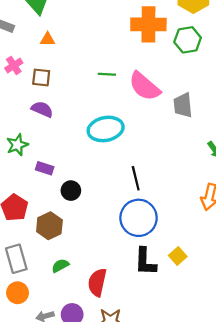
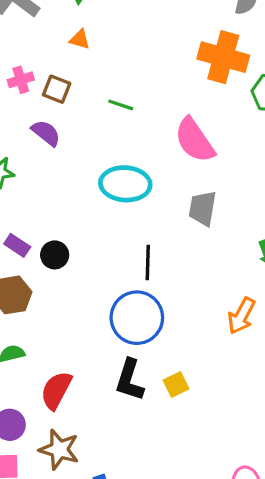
pink cross: (14, 65) -> (21, 80), moved
green line: (107, 74) -> (121, 105), moved
gray trapezoid: (183, 105) -> (203, 208), moved
purple rectangle: (45, 168) -> (17, 245), moved

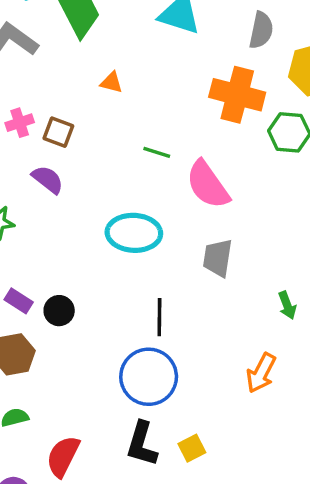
orange triangle: (80, 39) -> (111, 83), moved
green line: (121, 105) -> (157, 152), moved

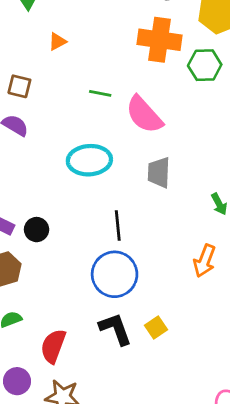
orange triangle: (111, 83) -> (57, 42), turned -36
black L-shape: (142, 444) -> (115, 329), turned 150

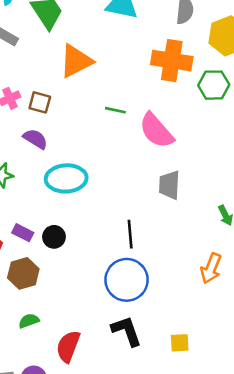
orange triangle: (57, 42) -> (76, 61), size x2.0
cyan ellipse: (89, 160) -> (66, 178), moved
yellow square: (156, 328) -> (180, 343), moved, turned 30

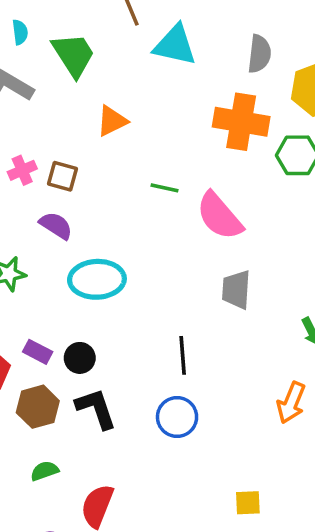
orange triangle: (76, 61) -> (112, 121), size x0.7
blue circle: (127, 280) -> (177, 417), size x0.7
black L-shape: (127, 331) -> (96, 408), moved

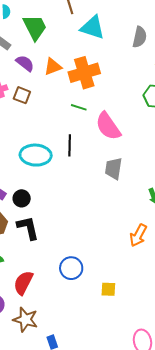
orange cross: (241, 122) -> (84, 73), moved, turned -32
purple semicircle: (56, 225) -> (25, 63), moved
black line: (183, 355) -> (70, 145), moved
blue circle: (177, 417) -> (71, 268), moved

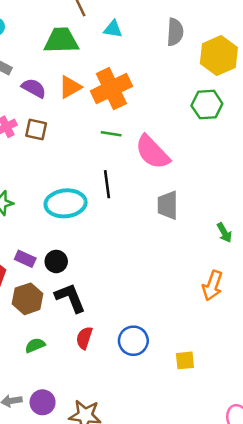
green trapezoid: (35, 27) -> (61, 40), moved, turned -56
cyan triangle: (93, 27) -> (113, 29), size x0.6
red semicircle: (23, 283) -> (84, 338), moved, size x0.7

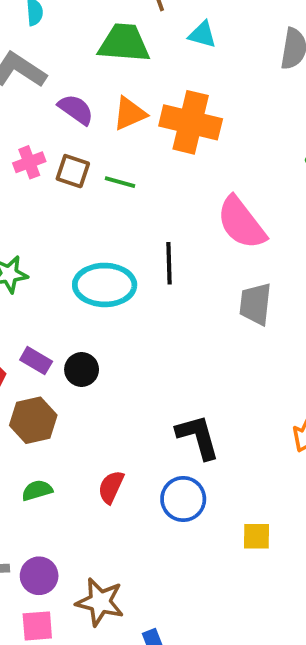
orange cross: (111, 89) -> (191, 122), turned 33
green line: (111, 134) -> (120, 182), moved
black L-shape: (70, 298) -> (198, 437), moved

